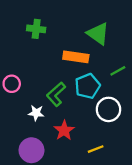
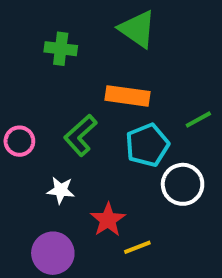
green triangle: (98, 34) -> (137, 29), moved
green L-shape: (56, 94) -> (80, 135), moved
yellow line: (96, 149) -> (137, 247), moved

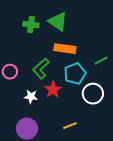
green triangle: (137, 29) -> (58, 22), moved
red star: (108, 220) -> (53, 90), moved

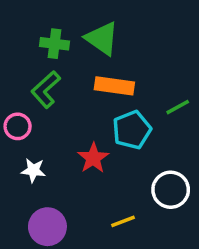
green L-shape: (41, 69) -> (46, 89), moved
white circle: (93, 94) -> (171, 190), moved
white star: (31, 97) -> (33, 170), moved

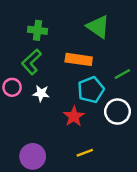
green triangle: (102, 38) -> (98, 27), moved
red star: (93, 158) -> (74, 116), moved
white star: (33, 170) -> (41, 93), moved
white circle: (171, 190) -> (118, 112), moved

